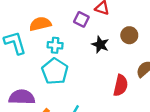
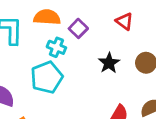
purple square: (81, 19) -> (78, 28), moved

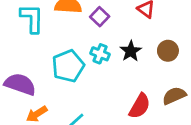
cyan cross: (56, 47) -> (100, 54), moved

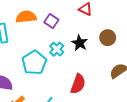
cyan cross: (100, 54) -> (57, 49), turned 32
red semicircle: (140, 106) -> (78, 84), moved

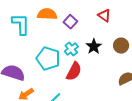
cyan pentagon: (34, 63) -> (48, 58), turned -30
red semicircle: (78, 84) -> (74, 71), moved

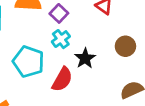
black star: (94, 46) -> (85, 58), moved
cyan cross: (71, 49) -> (61, 39), moved

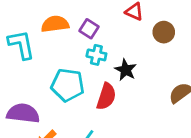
cyan cross: (61, 39) -> (96, 55), turned -30
brown circle: (125, 46) -> (164, 32), moved

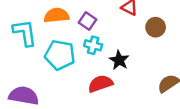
cyan pentagon: (68, 85) -> (60, 55), moved
red semicircle: (106, 96) -> (100, 84), turned -130

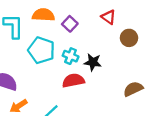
cyan cross: (93, 45) -> (71, 56), moved
black star: (119, 60) -> (93, 62), turned -30

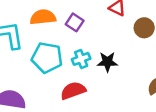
cyan cross: (71, 56) -> (81, 59), turned -35
red semicircle: (73, 81) -> (73, 91), moved

